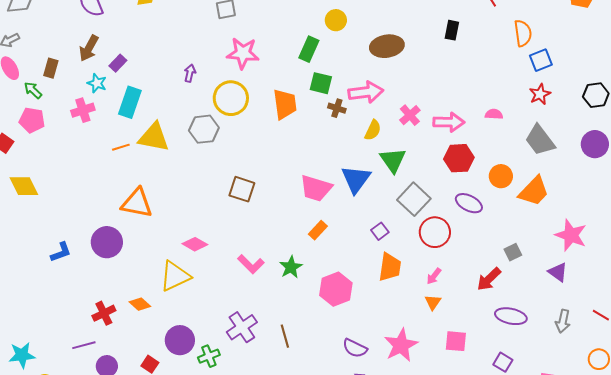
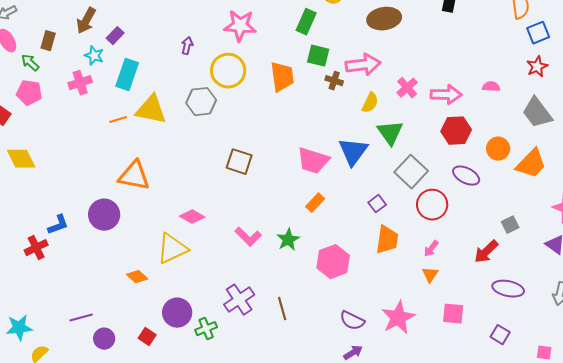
red cross: (104, 313) -> (36, 248), moved

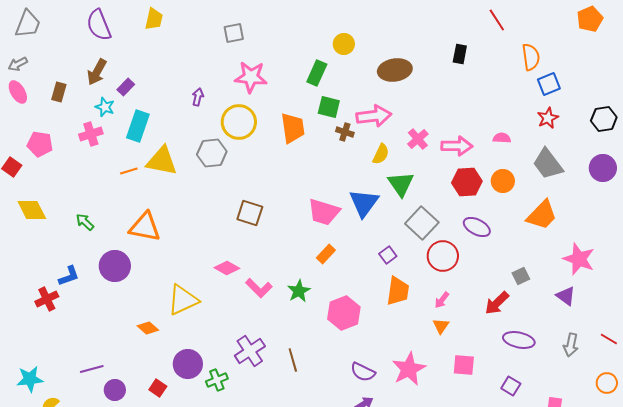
green arrow: (30, 63) -> (85, 222), moved
orange circle: (498, 149) -> (503, 181), moved
pink diamond: (192, 217) -> (227, 268), moved

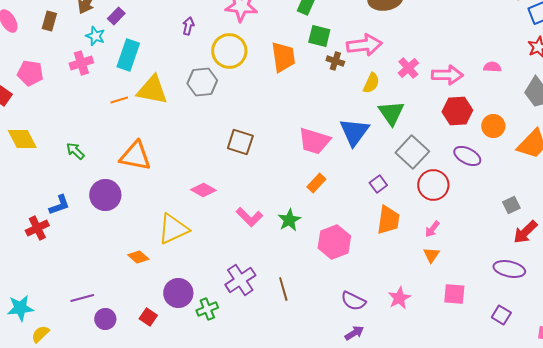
orange circle: (503, 181) -> (493, 126), moved
pink diamond: (227, 268) -> (203, 190), moved
red arrow: (497, 303) -> (525, 232), moved
pink star: (409, 369) -> (399, 298), size x0.7

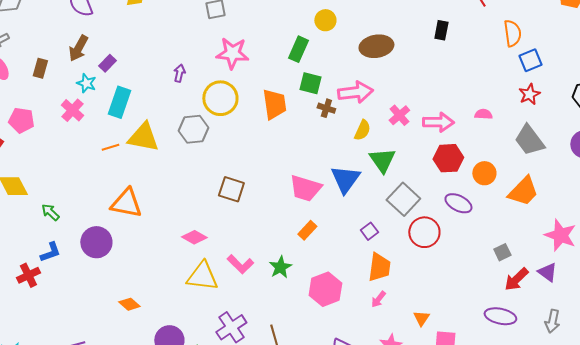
pink cross: (81, 63) -> (72, 110), turned -30
green arrow: (75, 151) -> (50, 212), moved
yellow triangle: (173, 229) -> (202, 276), moved, turned 32
pink arrow: (432, 229) -> (378, 299), moved
orange triangle: (431, 255) -> (421, 318), moved

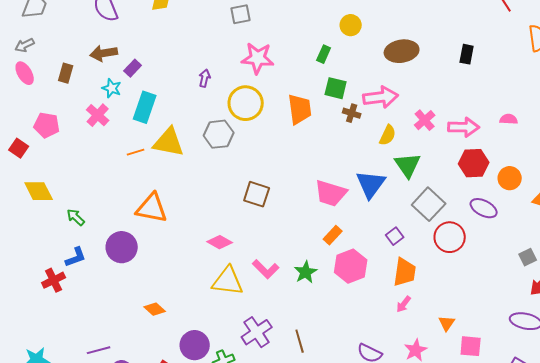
black rectangle: (441, 30) -> (467, 54), moved
brown arrow: (78, 48) -> (104, 53), turned 52
green rectangle: (298, 49) -> (324, 54), size x0.7
pink hexagon: (325, 289) -> (351, 266), moved

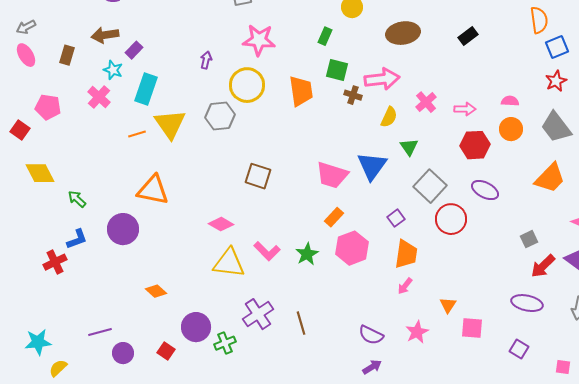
black rectangle: (467, 54) -> (468, 36), turned 42
pink arrow: (464, 127) -> (465, 109), size x0.7
yellow triangle: (169, 142) -> (170, 124), turned 44
green triangle: (408, 165) -> (409, 147), size x0.7
orange circle: (510, 178) -> (511, 129), moved

